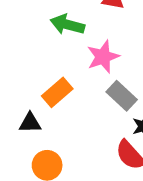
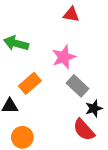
green arrow: (67, 24) -> (16, 43), moved

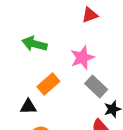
red triangle: (71, 14) -> (90, 15), turned -30

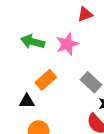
pink star: (82, 58) -> (67, 44), moved

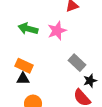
orange rectangle: (46, 80) -> (24, 66), moved, turned 66

